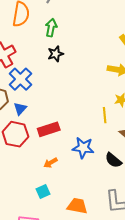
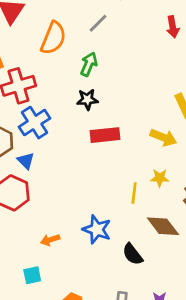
blue triangle: (20, 109) -> (26, 161), turned -40
red rectangle: (49, 129) -> (105, 135), moved

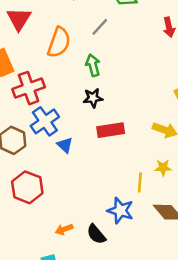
green arrow: (89, 64) -> (93, 65), turned -35
blue triangle: (26, 161) -> (65, 145), moved
blue star: (97, 229) -> (120, 211), moved
black semicircle: (133, 254) -> (96, 234), moved

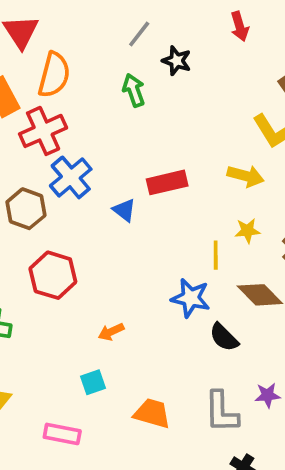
orange semicircle: (59, 42) -> (54, 75), moved
black star: (93, 98) -> (177, 61), moved, turned 30
blue triangle: (65, 145) -> (124, 210), moved
black semicircle: (96, 234) -> (224, 337), moved

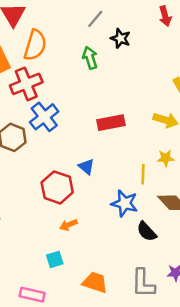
blue triangle: (124, 210) -> (86, 167), moved
red hexagon: (53, 275) -> (57, 187), moved

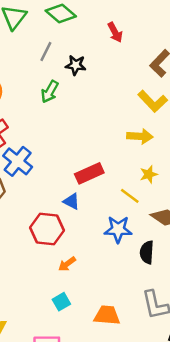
green arrow: (90, 58) -> (50, 92), turned -120
red rectangle: (111, 123) -> (89, 173), moved
yellow line: (143, 174) -> (130, 196), turned -42
black semicircle: (147, 232) -> (147, 252), turned 60

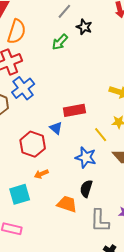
black semicircle: (147, 252) -> (86, 189), moved
cyan square: (61, 302) -> (20, 194), moved, size x1.5
orange trapezoid: (107, 315) -> (67, 204), moved

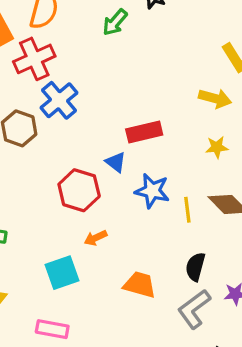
yellow line: (101, 135) -> (187, 210), moved, turned 35
blue star: (86, 157) -> (152, 191), moved
black semicircle: (86, 189) -> (195, 267), moved
gray L-shape: (100, 221) -> (194, 309), turned 55

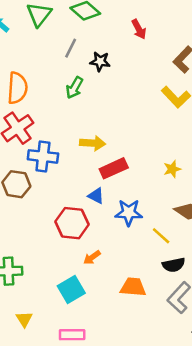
yellow arrow: (215, 98) -> (93, 143), moved
blue cross: (59, 100) -> (43, 156), turned -32
yellow line: (187, 210) -> (161, 236), moved, turned -30
black semicircle: (195, 267) -> (174, 265), turned -105

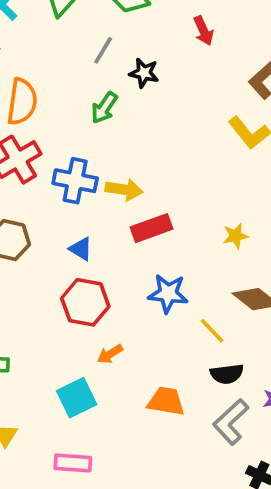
blue cross: (43, 156) -> (75, 181), moved
blue triangle: (96, 196) -> (81, 249), moved

